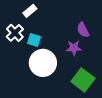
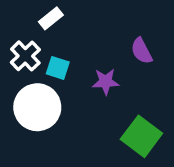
purple star: (74, 48) -> (106, 82), moved
white circle: (43, 63) -> (37, 107), moved

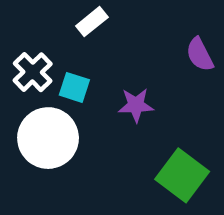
white rectangle: (51, 18) -> (92, 22), moved
purple semicircle: (141, 51) -> (200, 55), moved

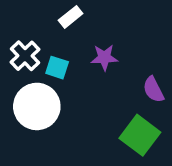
purple semicircle: (200, 55) -> (153, 90), moved
purple star: (136, 105) -> (104, 57), moved

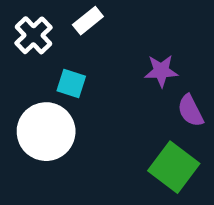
white cross: (25, 56) -> (34, 35), moved
purple star: (104, 57) -> (161, 71), moved

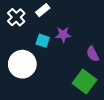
purple star: (161, 71) -> (63, 35), moved
cyan square: (71, 83) -> (43, 41), moved

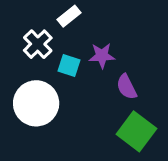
white cross: (16, 17) -> (38, 44), moved
purple semicircle: (93, 54) -> (127, 87), moved

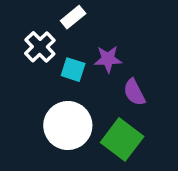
white circle: (36, 103) -> (68, 126), moved
green square: (136, 131) -> (122, 139), moved

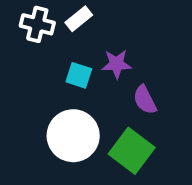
white cross: (40, 47) -> (37, 24), moved, turned -32

